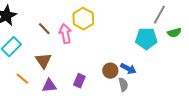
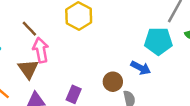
pink arrow: (65, 34) -> (41, 50), moved
blue arrow: (128, 69) -> (141, 68), moved

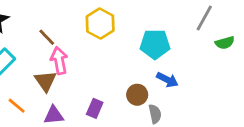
cyan pentagon: (158, 41) -> (155, 44), moved

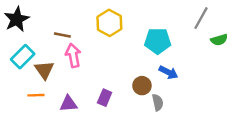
brown line: (47, 37) -> (62, 35), turned -35
brown triangle: (45, 81) -> (44, 70), moved
orange line: (17, 106) -> (36, 95), turned -42

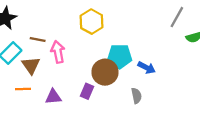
brown line: (62, 35) -> (38, 40), moved
cyan pentagon: (158, 41) -> (120, 56), moved
brown circle: (142, 86) -> (105, 72), moved, size x1.5

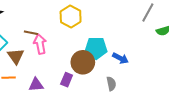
brown line: (38, 40) -> (31, 33), moved

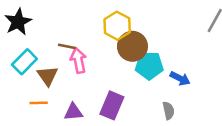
brown circle: (83, 62) -> (132, 46), moved
purple rectangle: (67, 80) -> (112, 105), size x1.5

